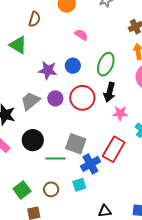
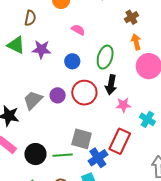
purple star: (48, 70) -> (41, 49), moved
black circle: (33, 140) -> (35, 154), moved

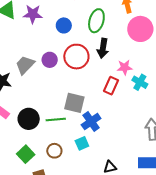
pink star: (123, 105) -> (125, 67), moved
red rectangle: (120, 141) -> (111, 86), moved, size x0.7

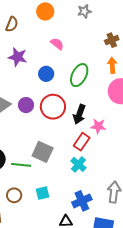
black arrow: (103, 48) -> (79, 114), moved
cyan cross: (140, 82) -> (78, 164), moved
blue cross: (91, 122) -> (82, 201), moved

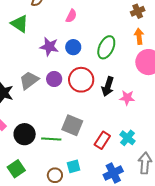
pink semicircle: (57, 44) -> (71, 16), moved, turned 80
purple star: (18, 57) -> (49, 47), moved
red rectangle: (82, 142) -> (102, 140), moved
cyan cross: (78, 164) -> (127, 138), moved
brown circle: (14, 195) -> (55, 175), moved

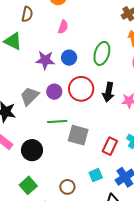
green line: (51, 139) -> (57, 121), moved
cyan square: (74, 166) -> (96, 175), moved

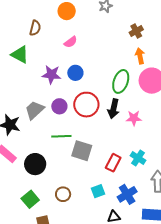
pink semicircle: (63, 27) -> (71, 42), turned 32
green ellipse: (102, 53) -> (121, 81), moved
brown circle: (67, 187) -> (63, 194), moved

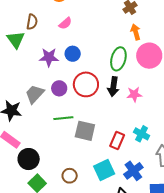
brown semicircle: (35, 28) -> (32, 22), moved
green triangle: (20, 54) -> (16, 40), turned 30
black circle: (35, 164) -> (29, 159), moved
cyan square: (98, 191) -> (104, 170), size x1.5

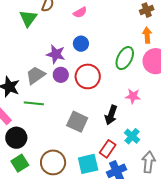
purple star: (49, 57) -> (56, 54), moved
black arrow: (113, 87) -> (111, 115), moved
green line: (63, 118) -> (34, 103), moved
red rectangle: (117, 140) -> (108, 149), moved
brown circle: (70, 176) -> (53, 162), size x1.6

